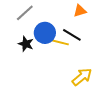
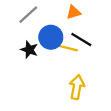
orange triangle: (80, 11) -> (73, 12), moved
yellow arrow: (82, 77) -> (77, 87), moved, turned -40

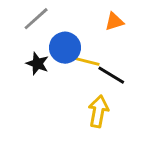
orange triangle: (73, 12) -> (114, 22), moved
black line: (81, 39) -> (111, 75), moved

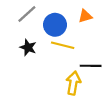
blue circle: (65, 48) -> (55, 25), moved
black line: (111, 75) -> (91, 66), moved, turned -30

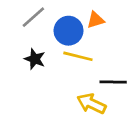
orange triangle: (85, 16) -> (96, 20), moved
yellow arrow: (73, 83) -> (91, 104), turned -75

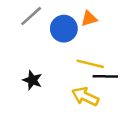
yellow line: (78, 56) -> (90, 64), moved
black star: (35, 59) -> (32, 80), moved

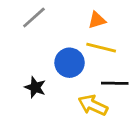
blue circle: (64, 29) -> (70, 63), moved
yellow line: (90, 64) -> (101, 48), moved

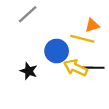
orange triangle: (97, 20) -> (92, 25), moved
yellow arrow: (93, 105) -> (75, 68), moved

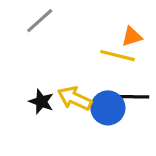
blue circle: (57, 51) -> (108, 108), moved
yellow arrow: (75, 68) -> (75, 98), moved

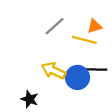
gray line: (40, 21) -> (55, 26), moved
black star: (41, 102) -> (30, 99), moved

